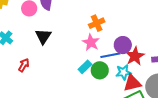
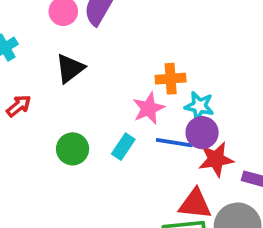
cyan rectangle: (85, 67) -> (123, 147), turned -32
green circle: (100, 70) -> (73, 149), moved
cyan star: (123, 72) -> (199, 106), moved

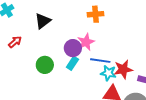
orange cross: (171, 79) -> (96, 14), moved
cyan star: (199, 106) -> (108, 73), moved
purple circle: (202, 133) -> (73, 48), moved

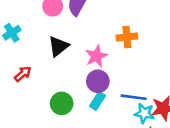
pink star: (86, 42) -> (96, 56), moved

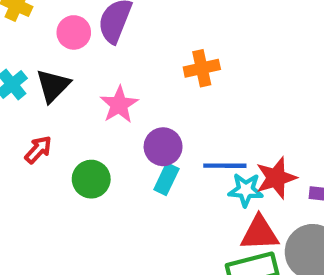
black triangle: (58, 46) -> (53, 86), moved
pink star: (96, 56) -> (119, 105), moved
green circle: (62, 103) -> (91, 179), moved

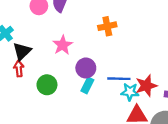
black triangle: (53, 86) -> (22, 51), moved
red arrow: (38, 150) -> (19, 69), turned -49

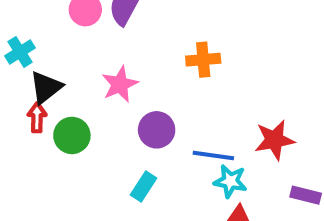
green circle: (47, 85) -> (72, 135), moved
cyan rectangle: (87, 85) -> (144, 186), moved
red star: (146, 86) -> (274, 140), moved

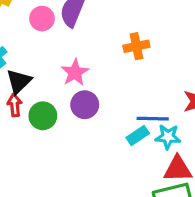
purple circle: (157, 130) -> (85, 105), moved
cyan rectangle: (144, 186) -> (138, 136), moved, turned 30

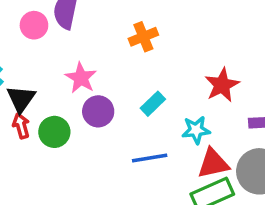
blue line: (153, 119) -> (150, 158), moved
cyan rectangle: (138, 136) -> (153, 104), moved

